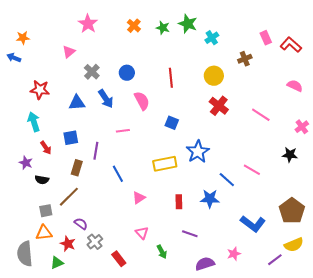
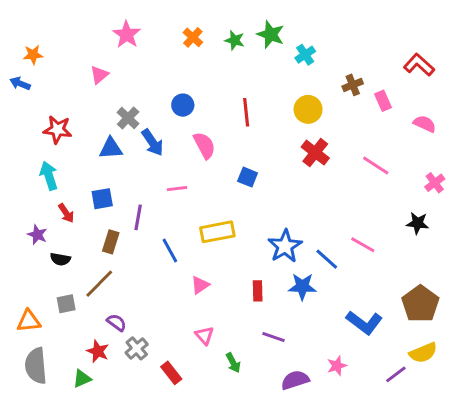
pink rectangle: (266, 38) -> (383, 101), moved
gray cross: (92, 72) -> (128, 118), moved
blue star: (198, 152) -> (285, 246), moved
yellow rectangle: (165, 164) -> (217, 232), moved
orange triangle: (44, 233) -> (29, 321), moved

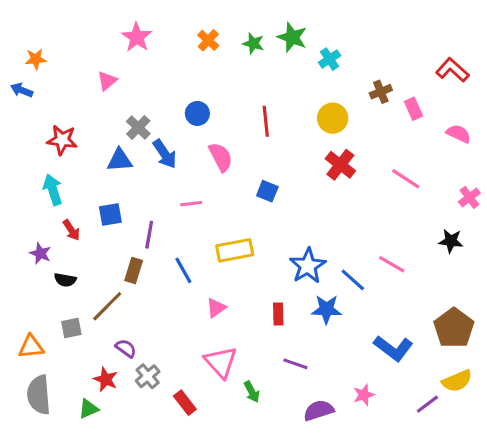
brown rectangle: (111, 242) -> (134, 270), moved
pink triangle: (204, 335) -> (221, 362), size x1.6

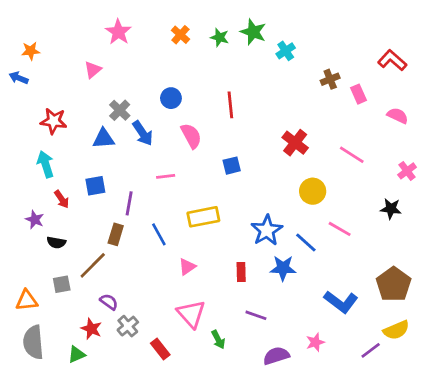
yellow circle: (333, 118) -> (313, 191), moved
blue square: (267, 191) -> (232, 166), turned -36

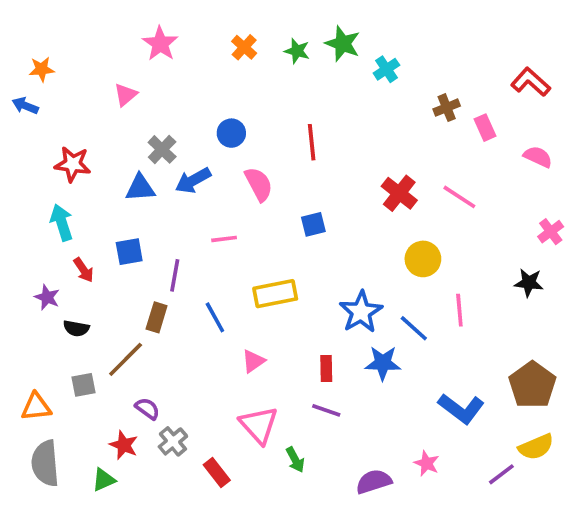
blue arrow: (143, 133) -> (193, 181), turned 95
pink line: (352, 155) -> (459, 197), moved
pink line: (340, 229) -> (459, 310), turned 55
purple line: (256, 315) -> (326, 410), moved
pink star: (315, 342) -> (427, 463), turned -30

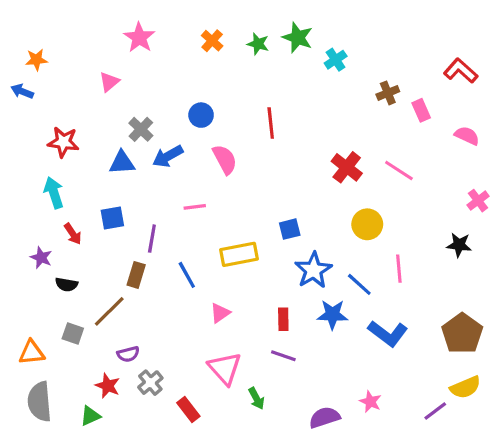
blue square: (313, 224) -> (290, 229), moved
gray square: (84, 385) -> (73, 334), turned 30
purple semicircle: (147, 409) -> (128, 354), turned 130
blue L-shape: (461, 409) -> (388, 334), moved

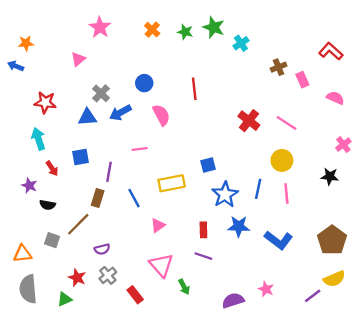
yellow circle: (367, 224) -> (282, 160), moved
blue line: (359, 284) -> (258, 189), moved, turned 60
purple semicircle: (128, 354) -> (102, 249), moved

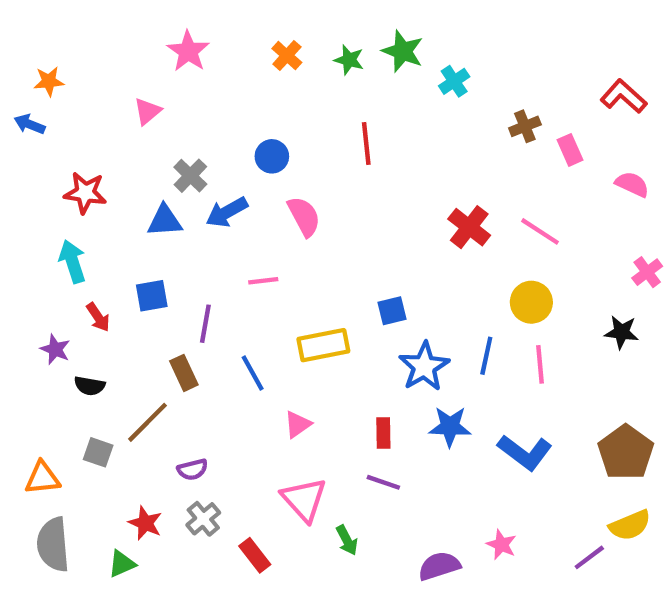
red line: (194, 89) -> (366, 143), moved
brown rectangle: (98, 198) -> (184, 373), turned -42

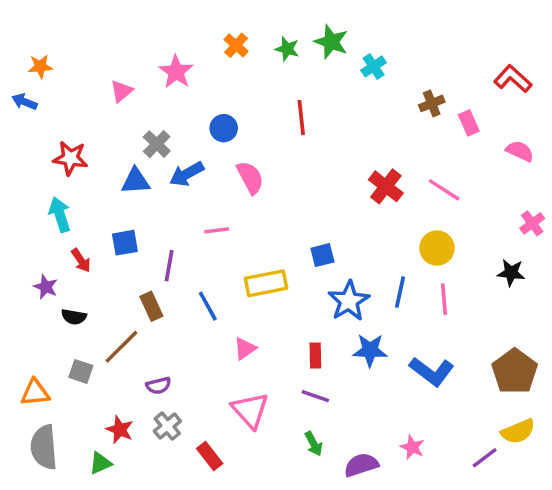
pink star: (188, 51) -> (176, 72), moved
green arrow: (347, 540) -> (314, 444), moved

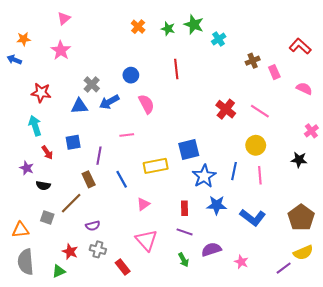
pink star: (176, 72) -> (61, 50), moved
pink triangle: (121, 91) -> (64, 18), moved
blue square: (322, 255) -> (189, 149), size x1.5
gray cross: (167, 426) -> (98, 249), turned -35
purple semicircle: (361, 465) -> (211, 249), moved

